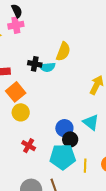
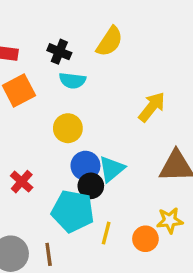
cyan semicircle: (47, 67) -> (72, 81), moved
yellow circle: (21, 112) -> (68, 128), moved
cyan triangle: (91, 122) -> (112, 169), moved, turned 30

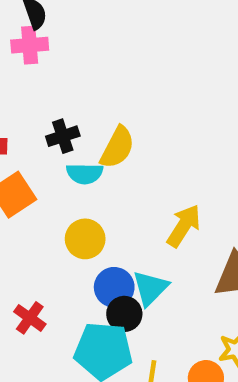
yellow semicircle: (110, 41) -> (117, 147), moved
black cross: (59, 52) -> (63, 136), turned -35
yellow arrow: (152, 107) -> (184, 226), moved

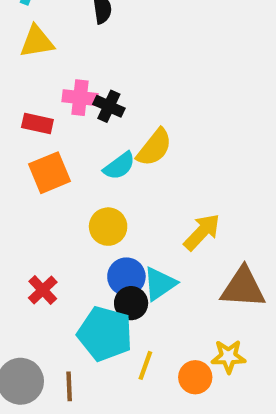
pink cross: (30, 45) -> (80, 98), moved
black cross: (63, 136) -> (109, 106), moved, turned 32
cyan semicircle: (85, 174) -> (119, 166), turned -48

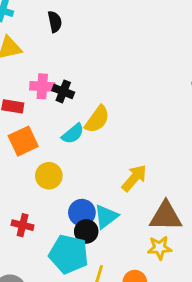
yellow circle: (108, 227) -> (49, 176), moved
red cross: (43, 290) -> (23, 225), turned -30
yellow star: (228, 356) -> (160, 248), moved

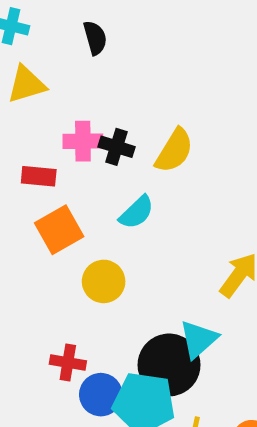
yellow semicircle: (97, 119) -> (174, 151), moved
blue circle: (82, 213) -> (101, 395), moved
black circle: (86, 231) -> (169, 365), size x1.6

